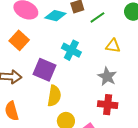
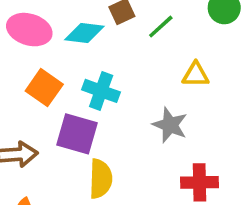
orange square: (19, 40) -> (44, 88), moved
cyan cross: (71, 50) -> (101, 91), moved
gray star: (107, 77) -> (170, 125), moved

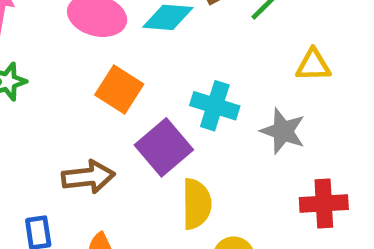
cyan cross: (101, 91) -> (215, 106), moved
purple square: (77, 134) -> (164, 147), turned 36

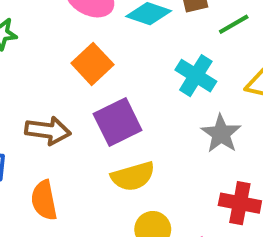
cyan cross: (215, 106) -> (196, 76), moved
yellow semicircle: (196, 204) -> (133, 176), turned 60

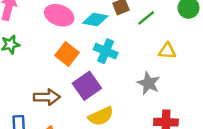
cyan cross: (196, 76) -> (106, 51), moved

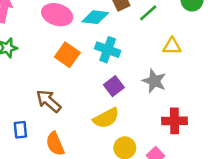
purple square: (87, 86) -> (114, 86), moved, size x0.7
brown arrow: (47, 97) -> (49, 101), turned -135

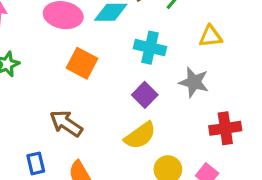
cyan cross: (108, 50) -> (150, 48), moved

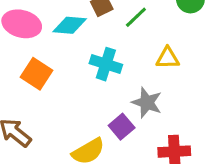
purple square: (145, 95) -> (122, 127), moved

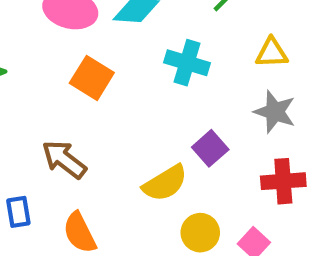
gray star: (147, 103) -> (275, 112), moved

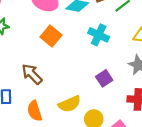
yellow semicircle: (165, 183) -> (70, 104), moved

